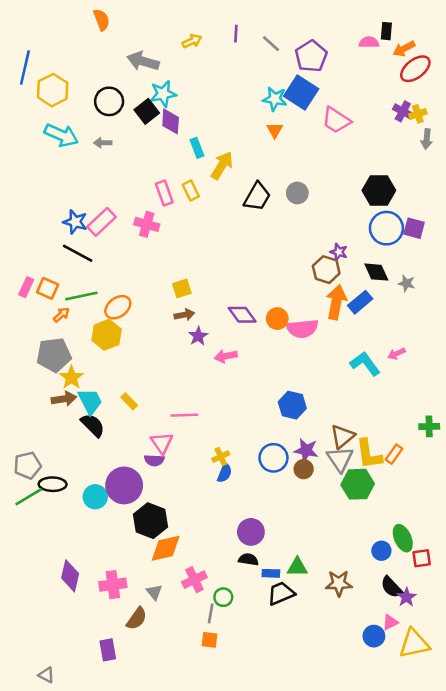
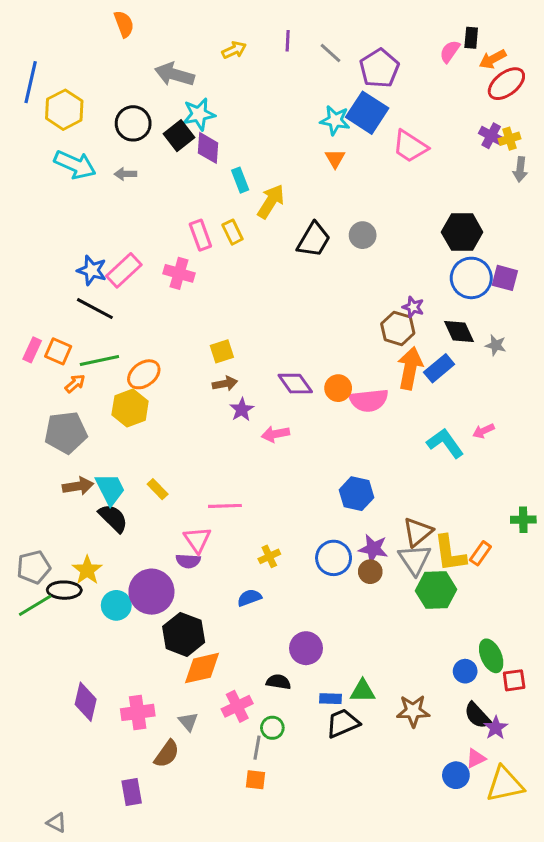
pink semicircle: (369, 42) -> (450, 52), turned -54
yellow star: (71, 378) -> (87, 570), moved
blue semicircle: (225, 473) -> (249, 598), moved, turned -132
black semicircle: (248, 560) -> (278, 682), moved

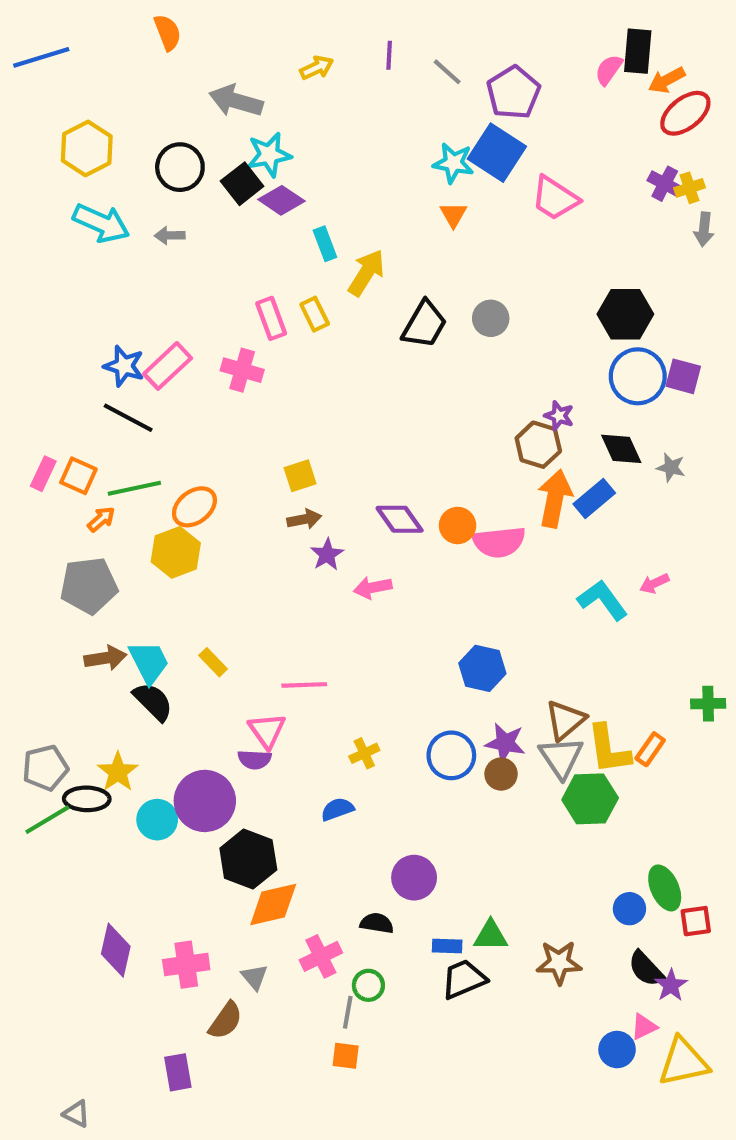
black rectangle: (471, 38) -> (638, 51), size x1.5
blue line: (31, 82) -> (41, 57), moved, turned 60
purple diamond: (208, 148) -> (281, 200), turned -60

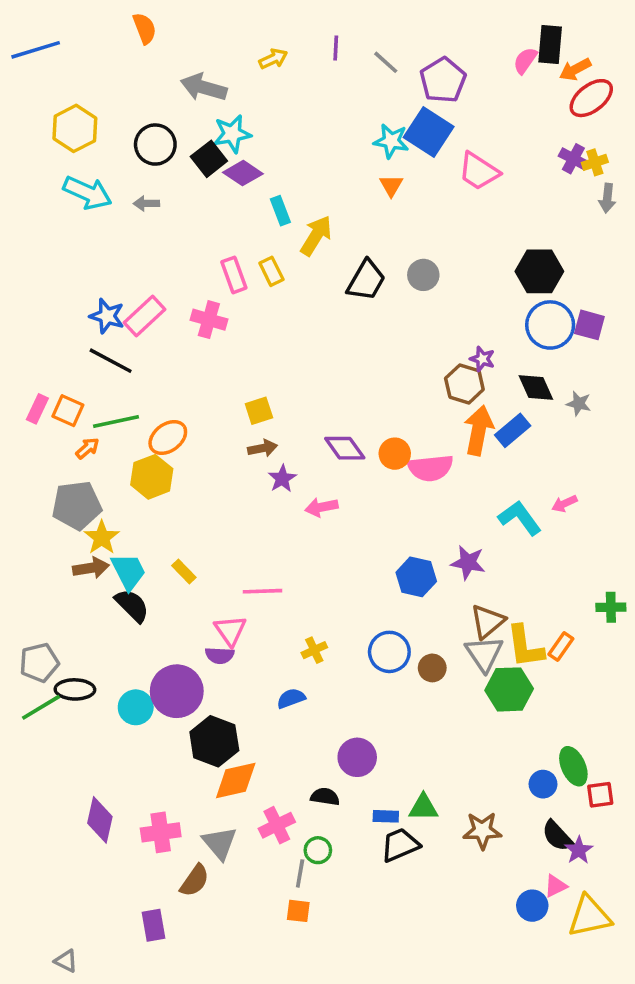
purple star: (505, 743) -> (468, 563), moved
yellow star: (118, 772) -> (102, 538), moved
gray triangle: (255, 977) -> (220, 843), size x1.5

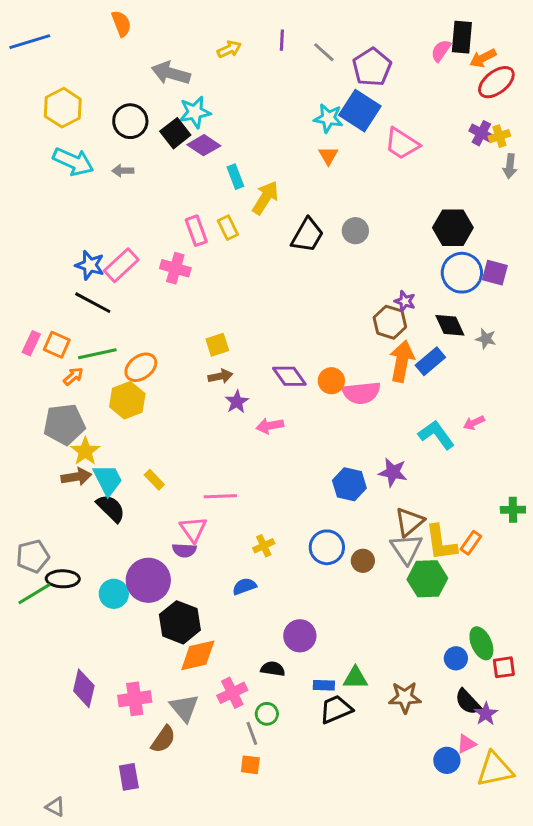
gray line: (300, 873) -> (252, 733), turned -30

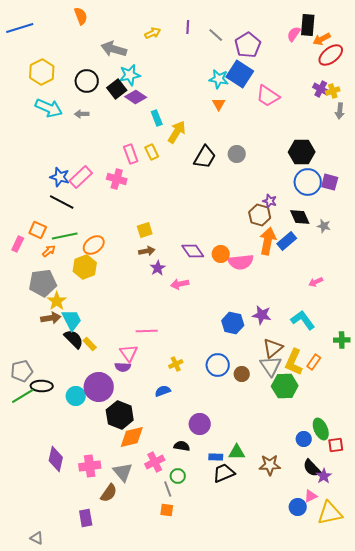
pink rectangle: (31, 343) -> (18, 244), moved
cyan L-shape: (436, 435) -> (303, 320), moved
yellow rectangle: (154, 480) -> (90, 344), moved
yellow L-shape: (441, 543) -> (294, 362), turned 32

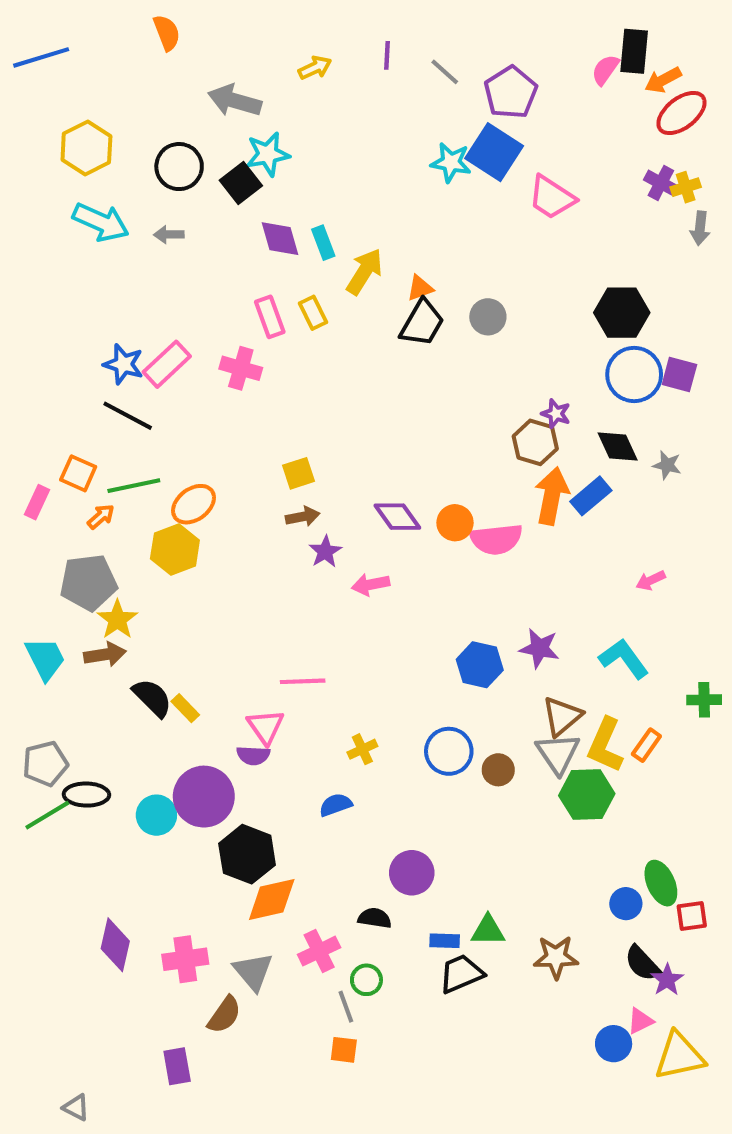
purple diamond: (136, 97) -> (280, 239), moved, turned 40
orange triangle: (219, 104) -> (420, 288), moved, turned 40
cyan trapezoid: (72, 320) -> (45, 659), moved

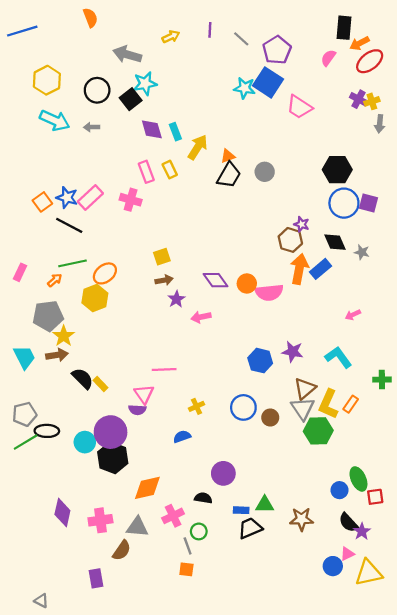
pink semicircle: (605, 70) -> (328, 58), moved
orange square: (78, 473) -> (42, 202), moved, turned 30
black hexagon: (247, 854) -> (113, 458), moved
gray triangle: (253, 972) -> (137, 527), turned -45

